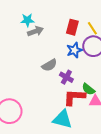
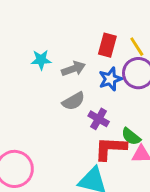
cyan star: (27, 20) -> (41, 60), moved
gray arrow: (35, 31) -> (73, 69), moved

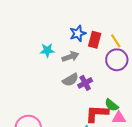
blue star: (110, 79) -> (78, 33), moved
purple cross: (99, 119) -> (85, 83), moved, turned 32

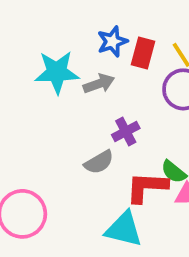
cyan star: (47, 50) -> (57, 72), size x1.6
gray semicircle: (70, 80) -> (99, 162), moved

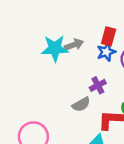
blue star: (112, 41) -> (106, 52), moved
gray arrow: (99, 84) -> (74, 45), moved

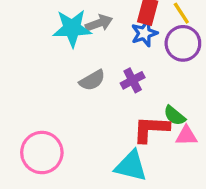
gray semicircle: (81, 104) -> (92, 80), moved

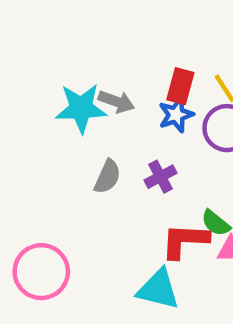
gray arrow: (99, 23) -> (116, 102), turned 40
gray semicircle: (92, 80) -> (108, 177), turned -36

